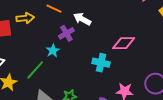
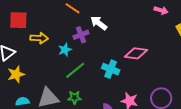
yellow arrow: (25, 18) -> (39, 38), moved
green line: (35, 70) -> (75, 70), moved

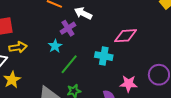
yellow arrow: (39, 38) -> (18, 47), moved

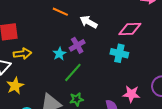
purple cross: (68, 28) -> (77, 45), moved
pink diamond: (126, 36) -> (130, 29), moved
cyan cross: (104, 56) -> (119, 53), moved

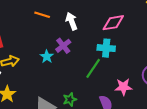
white arrow: (89, 22) -> (72, 21), turned 48
green line: (73, 72) -> (93, 68), moved

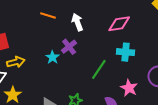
cyan cross: (106, 48) -> (126, 52), moved
pink star: (123, 87) -> (129, 88), turned 30

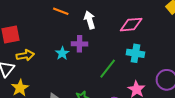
purple cross: (69, 47) -> (80, 44), turned 35

